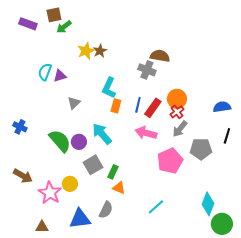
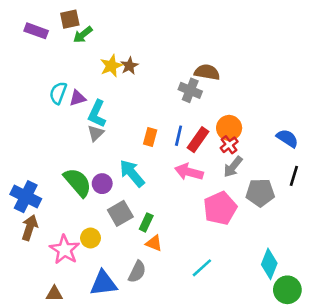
cyan L-shape: (109, 88) -> (97, 114), moved
blue semicircle: (222, 107) -> (287, 138), turned 42
blue cross: (20, 127) -> (26, 197), moved, size x1.6
brown arrow: (23, 176) -> (30, 228), turned -102

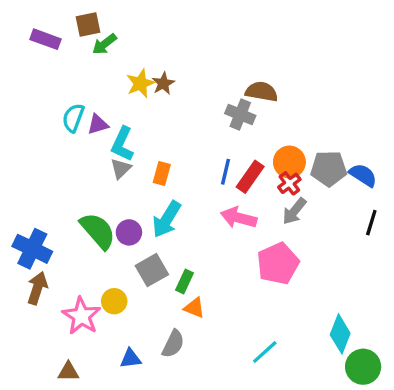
orange rectangle: (150, 137) -> (162, 173), moved
cyan arrow: (132, 173) -> (167, 219), turned -108
gray pentagon: (260, 193) -> (329, 169), moved
cyan line: (202, 268) -> (265, 352), moved
blue triangle: (103, 283) -> (131, 359), size x0.6

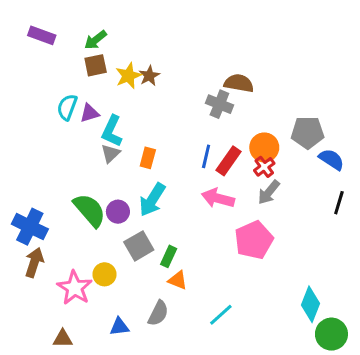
brown square: (88, 24) -> (96, 65), moved
gray pentagon: (329, 169) -> (308, 132), moved
cyan line: (265, 352) -> (221, 315), moved

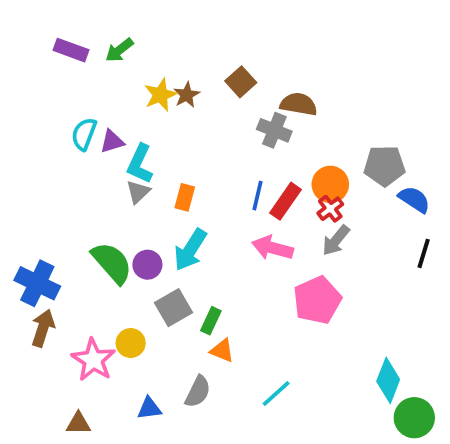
purple rectangle: (42, 35) -> (71, 50), moved
brown square: (96, 65) -> (241, 82), moved, turned -30

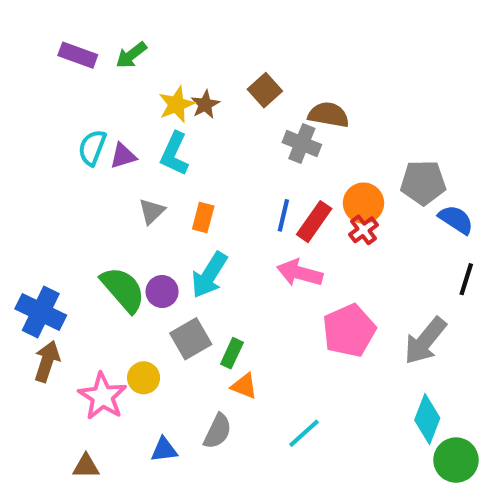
cyan L-shape: (140, 164) -> (174, 154), moved
gray arrow: (336, 240) -> (425, 341), moved, size x1.4

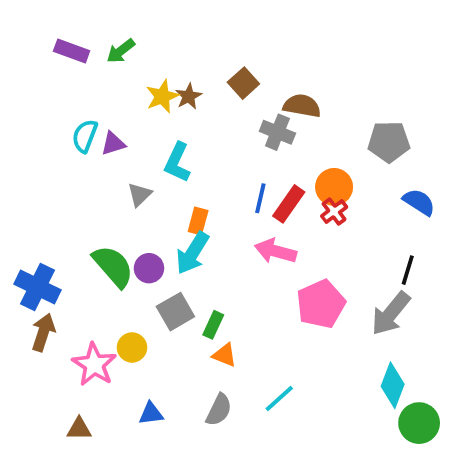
cyan L-shape: (174, 154) -> (177, 162), moved
gray pentagon: (423, 183) -> (389, 142), moved
orange rectangle: (203, 217) -> (198, 221), moved
black line: (466, 279) -> (408, 270), moved
gray semicircle: (218, 431) -> (219, 410), moved

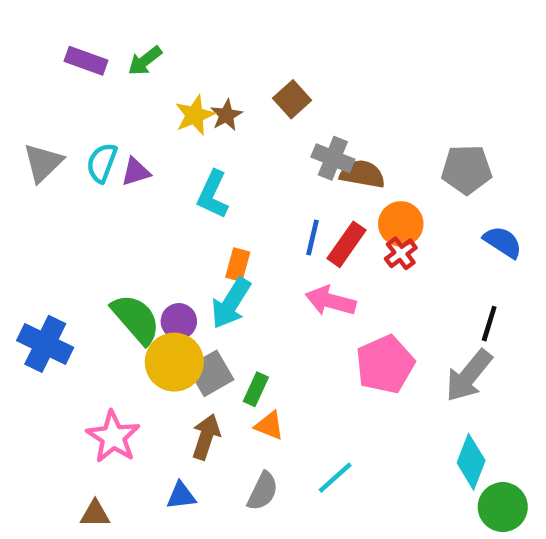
brown semicircle: (302, 106) -> (362, 174), moved
gray triangle: (140, 195) -> (43, 163), moved, size x1.4
brown arrow: (43, 332) -> (206, 437), moved
yellow circle: (132, 347) -> (174, 362), moved, size x1.6

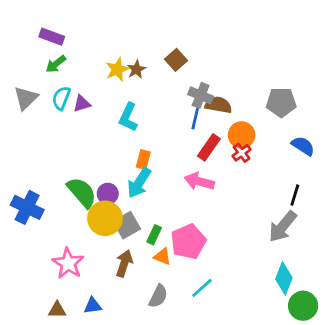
green arrow: (145, 61) -> (56, 64), moved
blue line: (312, 237) -> (195, 119), moved
pink pentagon: (385, 364) -> (188, 242), moved
blue triangle: (181, 496) -> (93, 306), moved

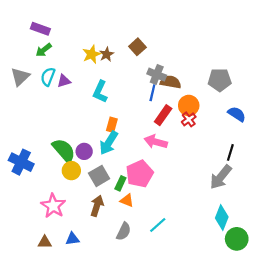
yellow circle: (105, 218) -> (71, 171), moved, size x0.7
pink pentagon: (188, 242) -> (140, 174), moved

